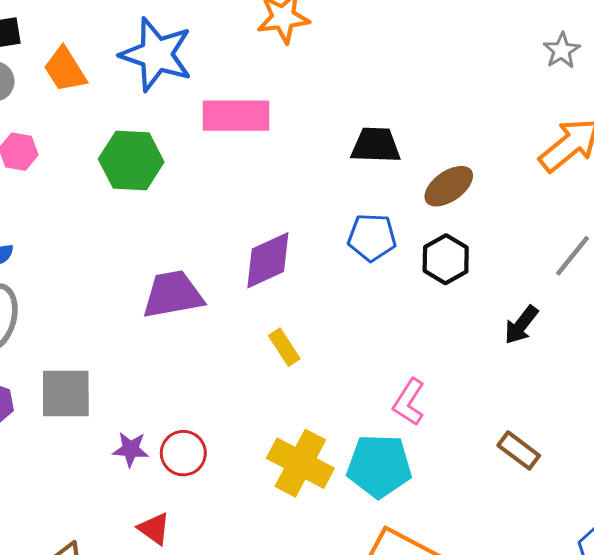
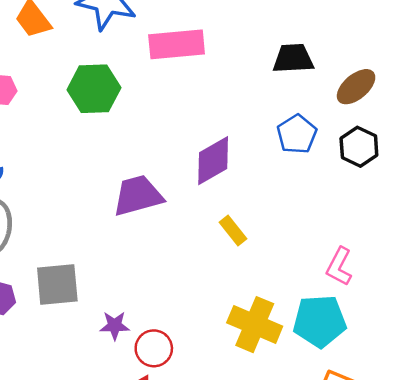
blue pentagon: (372, 237) -> (297, 134), turned -30
red circle: (183, 453) -> (154, 348), moved

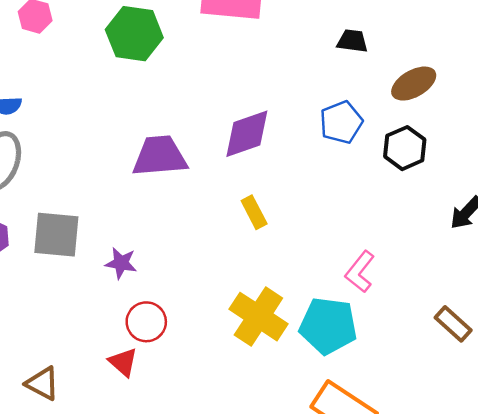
black trapezoid: (293, 58) -> (352, 41), size x0.7
purple star: (115, 326) -> (121, 263), moved

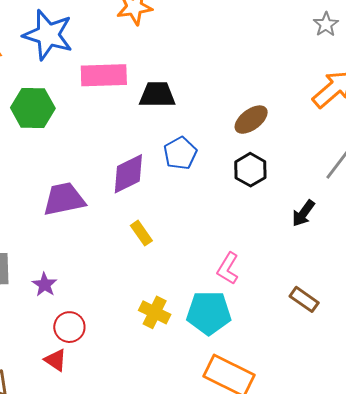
black trapezoid: (352, 41) -> (157, 95), moved, size x1.5
blue pentagon: (341, 122) -> (180, 153), moved
purple star: (121, 263) -> (45, 285), turned 30
yellow cross: (258, 317) -> (155, 312), size x0.7

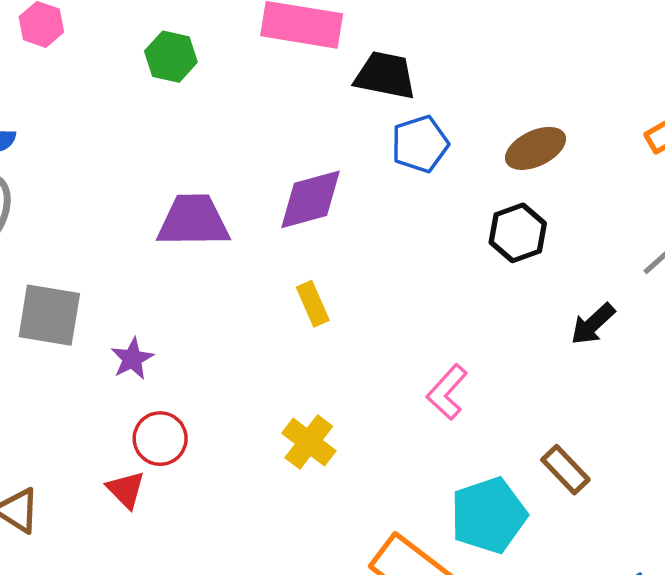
green hexagon: (33, 108) -> (171, 57), size x0.7
blue pentagon: (180, 153) -> (420, 144), moved
cyan pentagon: (209, 313) -> (489, 515), moved, turned -30

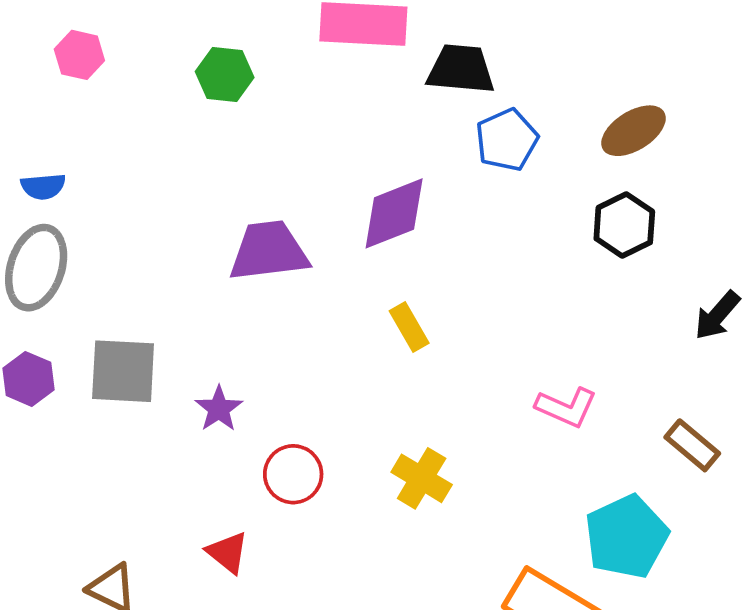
pink L-shape: (447, 392) -> (566, 407), turned -102
red circle: (160, 439) -> (293, 474), moved
brown rectangle: (565, 470) -> (692, 445), moved

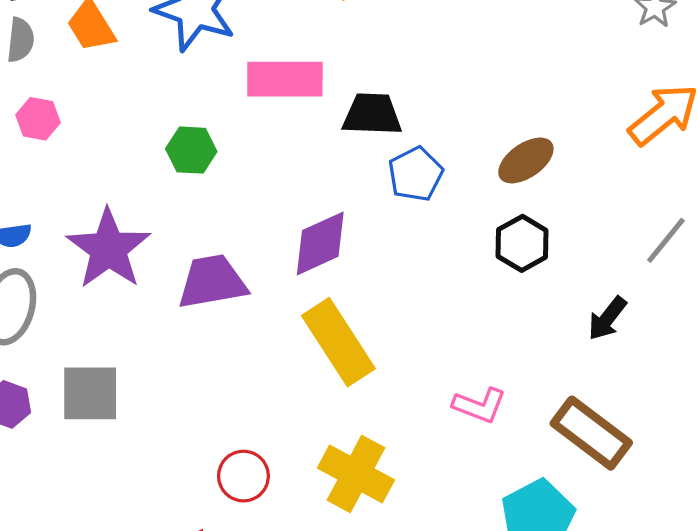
green hexagon: (225, 74) -> (191, 150), moved
yellow rectangle: (409, 327) -> (338, 342), size x2.0
purple star: (219, 409) -> (109, 249), moved, size x2.0
brown rectangle: (692, 445) -> (591, 433), size x1.6
yellow cross: (422, 478) -> (356, 474), size x1.4

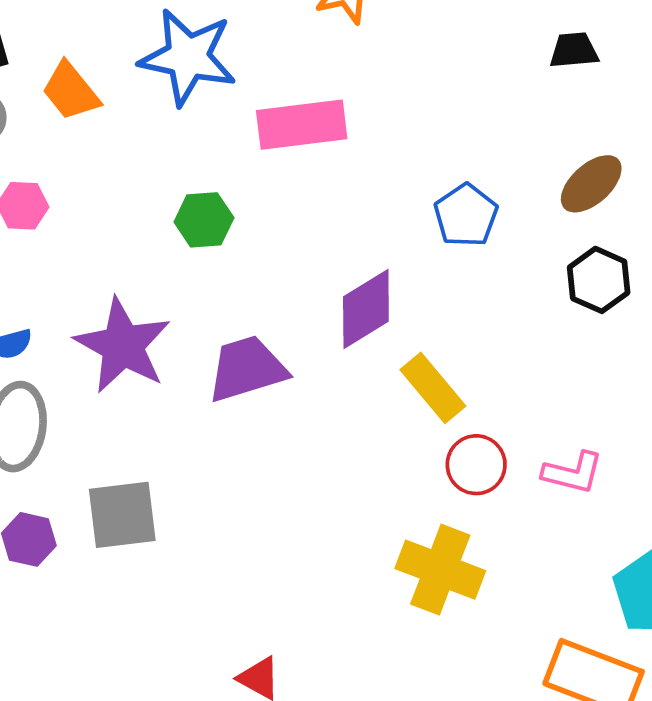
black trapezoid: (372, 114) -> (574, 50), moved, size x0.7
yellow rectangle: (338, 342) -> (433, 388), moved, size x0.7
red circle: (243, 476) -> (476, 465), moved

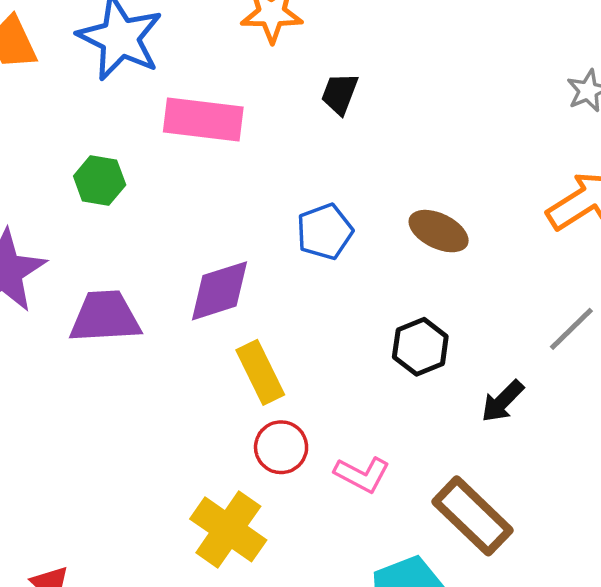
black trapezoid: (574, 50) -> (340, 94), moved, turned -78
brown ellipse: (591, 184) -> (439, 231), turned 54
black hexagon: (599, 280) -> (420, 347), moved

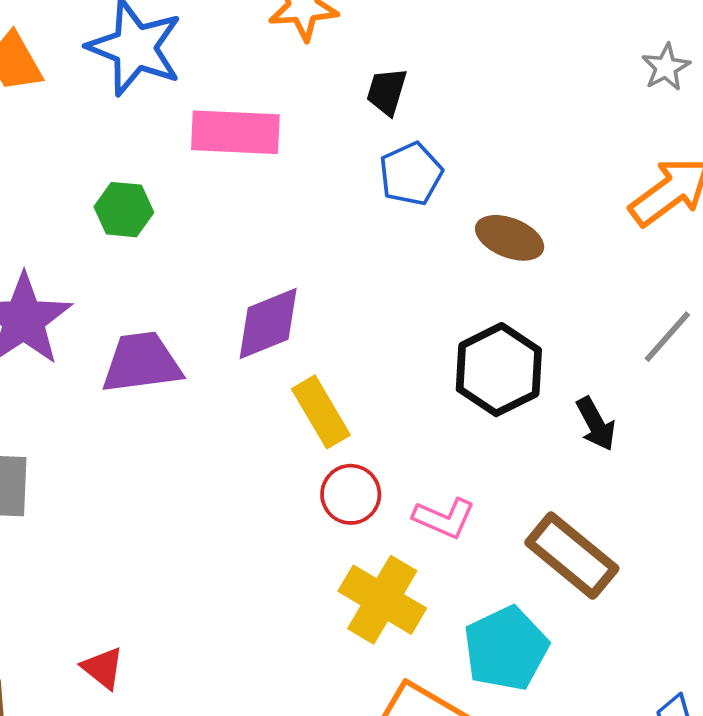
blue pentagon: (325, 232) -> (411, 174), moved
black hexagon: (420, 347) -> (499, 370), size x1.4
black arrow: (502, 401) -> (596, 424), turned -69
yellow cross: (228, 529) -> (382, 600), moved

